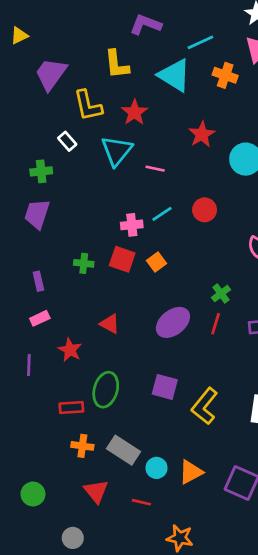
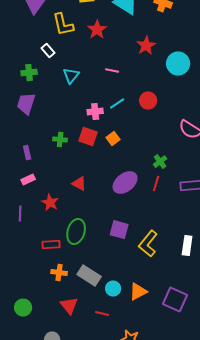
cyan triangle: (117, 151) -> (71, 76), moved, size x0.7

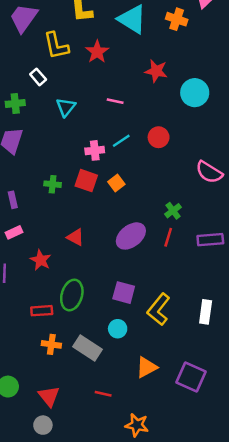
red star: (146, 46) -> (156, 71), turned -30
cyan circle: (113, 289) -> (118, 329), moved
red triangle: (69, 306) -> (49, 396), moved

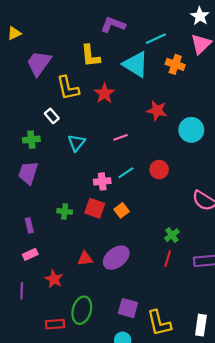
pink line: (115, 101) -> (120, 137), turned -32
purple ellipse: (131, 236) -> (116, 258), moved
red triangle: (75, 237) -> (85, 259), turned -35
yellow L-shape: (159, 309) -> (159, 323), turned -52

